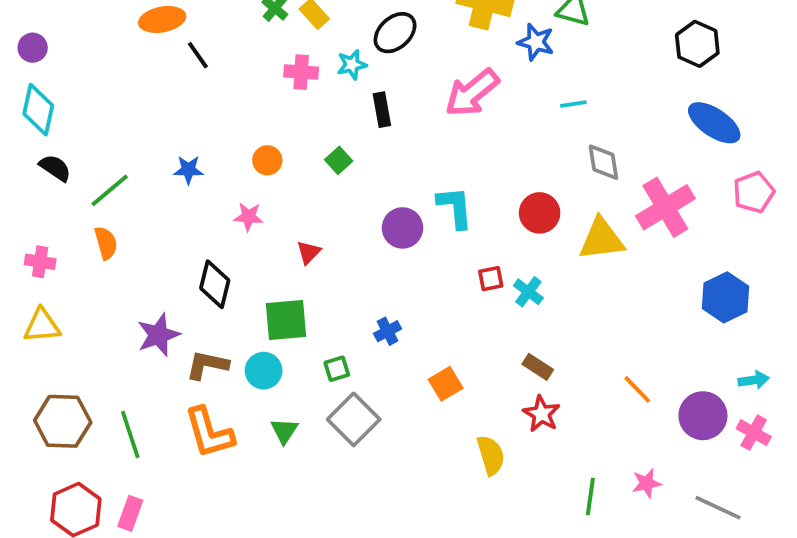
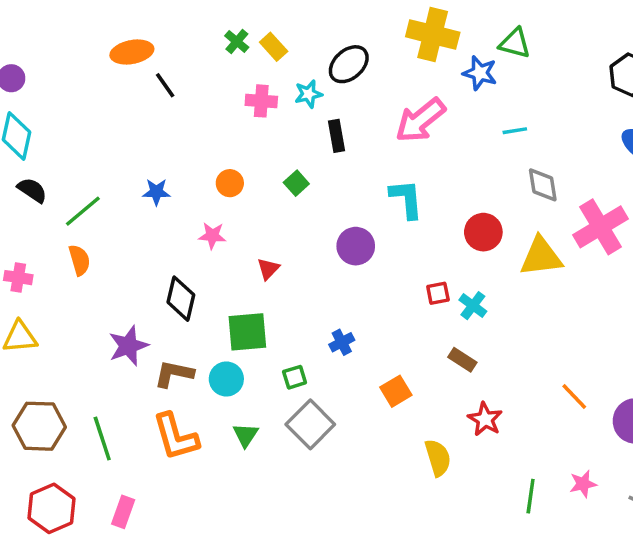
cyan L-shape: (455, 207) -> (406, 199), moved
brown rectangle: (538, 367) -> (462, 360), moved
pink rectangle: (130, 513) -> (123, 512), moved

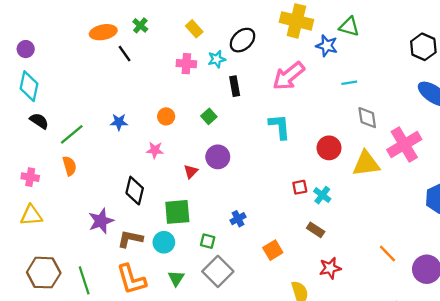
green cross: (237, 42) -> (140, 25), moved
purple circle: (356, 246) -> (218, 157), moved
green square: (295, 377) -> (208, 241), turned 32
red star: (485, 419) -> (330, 268), turned 30

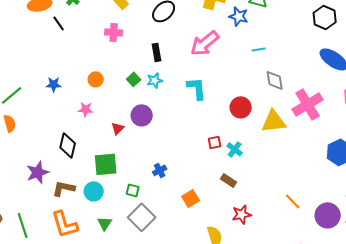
cyan star: (217, 59) -> (155, 80), moved

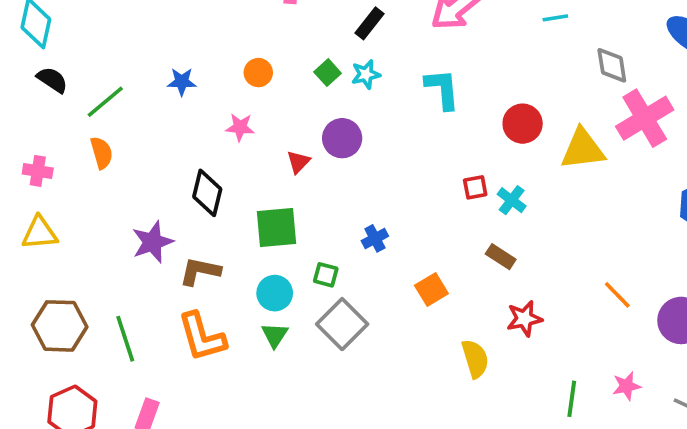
black rectangle: (157, 52) -> (369, 23), turned 48
gray diamond: (275, 80) -> (612, 65), moved
cyan circle: (94, 191) -> (275, 293), moved

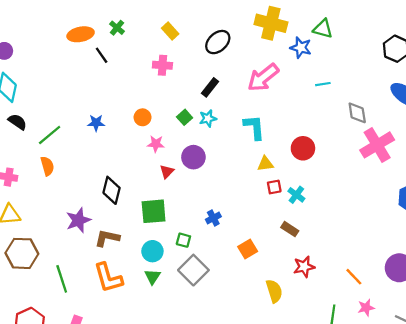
pink star: (240, 127) -> (156, 144), moved
yellow triangle: (583, 149) -> (265, 164), moved, size x0.6
orange line: (617, 295) -> (354, 277), moved
brown hexagon: (60, 326) -> (22, 253), moved

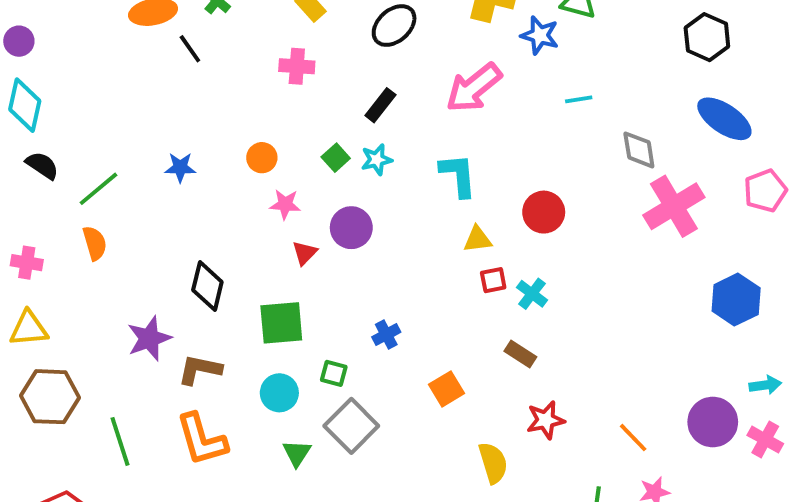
green triangle: (152, 277) -> (297, 453), moved

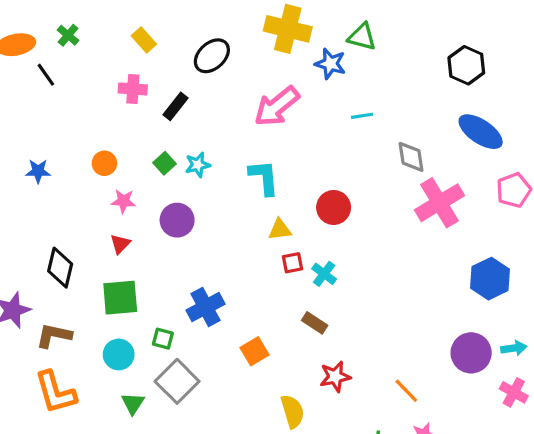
black rectangle: (380, 105) -> (176, 106), moved
red triangle: (305, 253) -> (120, 244), moved
blue cross: (386, 335) -> (206, 307), size x1.6
purple circle: (713, 422) -> (471, 353), moved

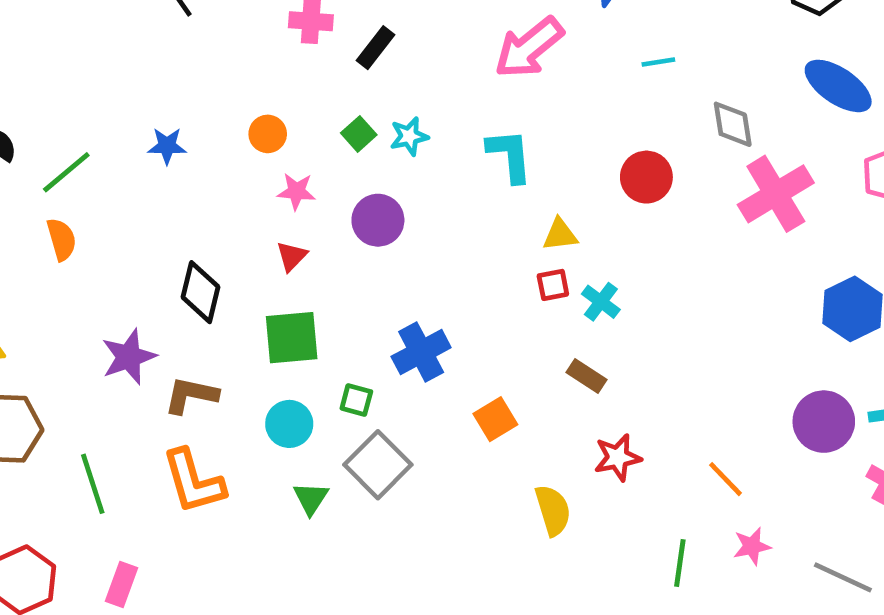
red circle: (334, 207) -> (646, 177), moved
yellow triangle: (280, 230) -> (560, 235), moved

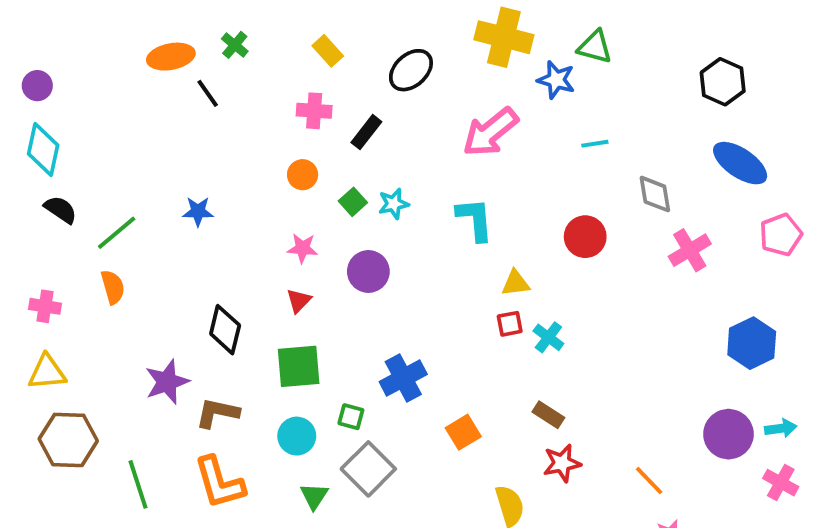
orange circle: (268, 134) -> (303, 175), moved
pink cross: (776, 194) -> (690, 250), size x0.7
brown rectangle: (586, 376) -> (548, 415), moved

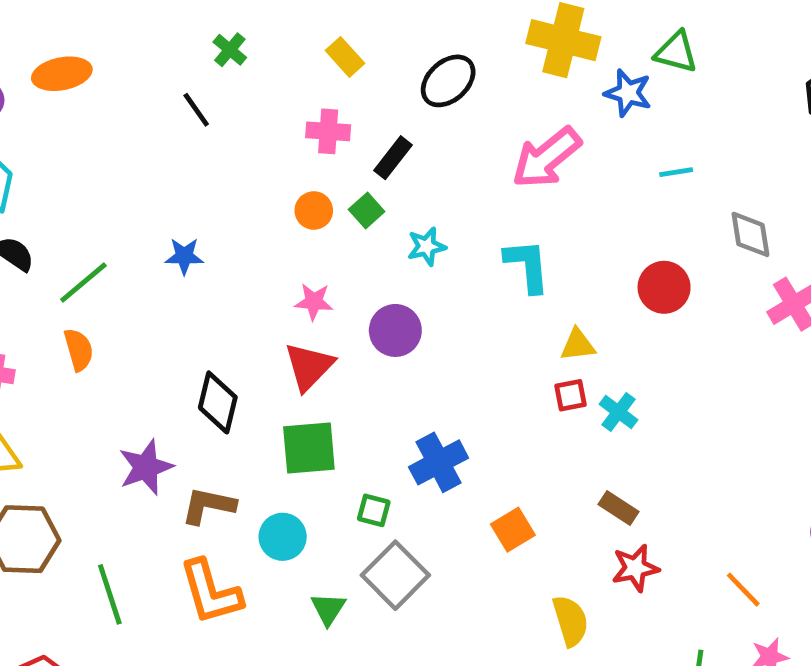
orange ellipse: (171, 57) -> (62, 74), moved
green square: (353, 202) -> (367, 210), moved
red triangle: (299, 301) -> (309, 366), size x1.6
cyan circle: (297, 436) -> (283, 537), moved

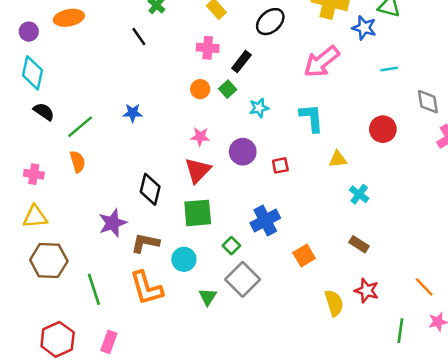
red square: (570, 395) -> (280, 165), moved
green square: (374, 510) -> (231, 246), turned 30
red star: (635, 568) -> (367, 291), moved, turned 30

